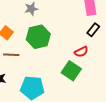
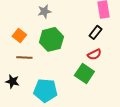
black rectangle: (93, 30) -> (95, 32), moved

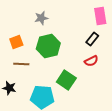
orange square: (19, 35) -> (16, 42), turned 32
green square: (84, 73) -> (66, 80), moved

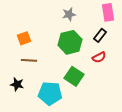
gray star: (41, 18) -> (69, 14), moved
green hexagon: (48, 46) -> (70, 42), moved

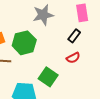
gray star: (69, 14) -> (43, 15), size x1.5
green hexagon: (70, 42) -> (24, 43), moved

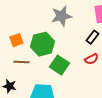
green square: (48, 77) -> (59, 65), moved

